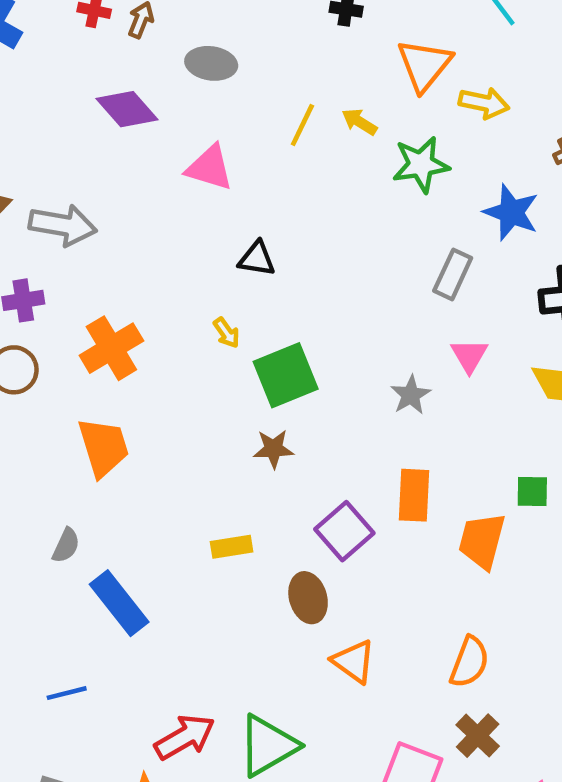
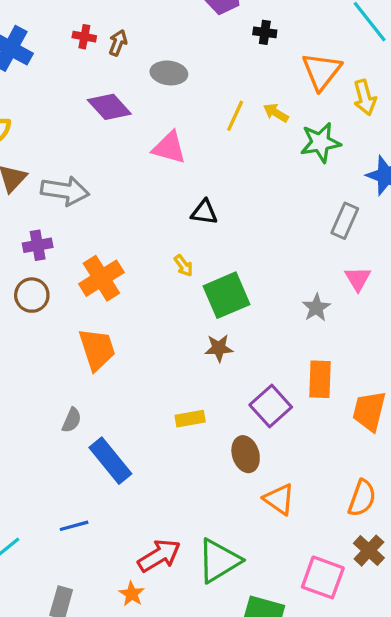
yellow arrow: (484, 103) -> (365, 98), turned 64

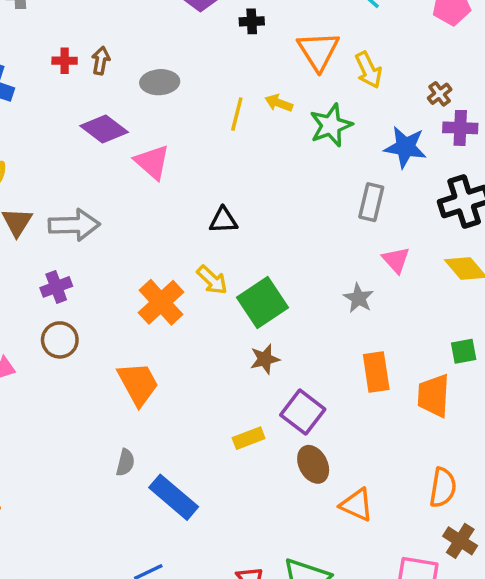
pink triangle: (169, 148) -> (152, 162), moved, turned 36
yellow arrow: (184, 266) -> (212, 280), size x1.4
orange cross: (101, 278) -> (161, 302), moved
purple square: (271, 406) -> (303, 412), moved

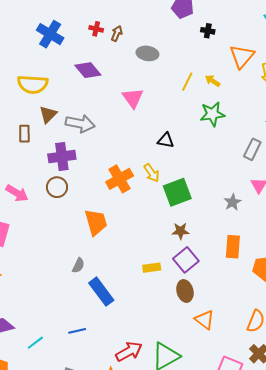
green star: (331, 125) -> (212, 114), moved
purple diamond: (104, 129) -> (88, 70), moved
purple cross: (56, 287) -> (62, 157), size x1.5
brown star: (265, 359) -> (180, 231), moved

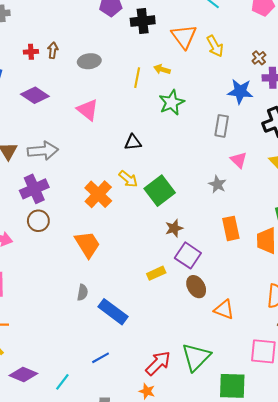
black cross: (208, 31) -> (143, 21), size x1.6

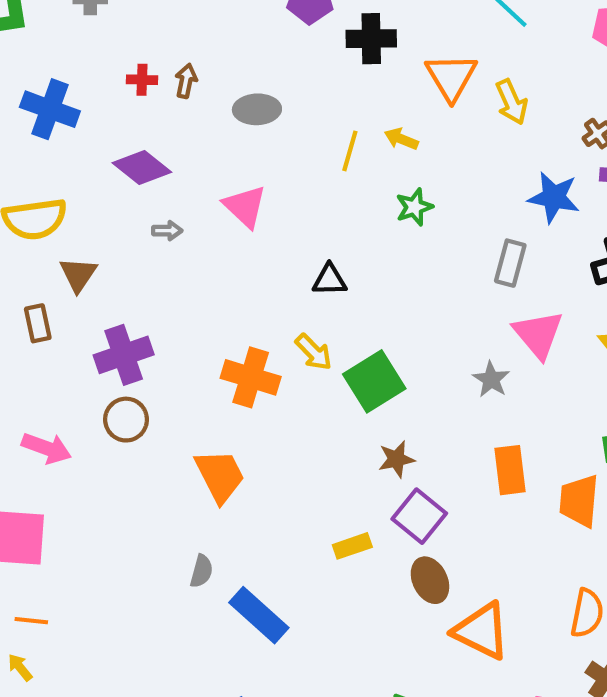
green star: (172, 103) -> (414, 207), size x0.7
gray arrow: (43, 151) -> (167, 231), moved, size x0.5
pink triangle: (239, 160) -> (538, 334), size x1.5
orange cross: (98, 194) -> (251, 377), turned -32
orange triangle: (224, 309) -> (482, 631), size x1.4

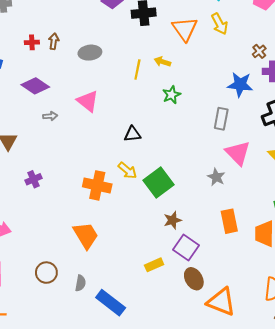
yellow arrow: (512, 102) -> (220, 24), moved
purple cross: (124, 355) -> (34, 179), size x0.6
brown circle: (126, 420) -> (46, 273), moved

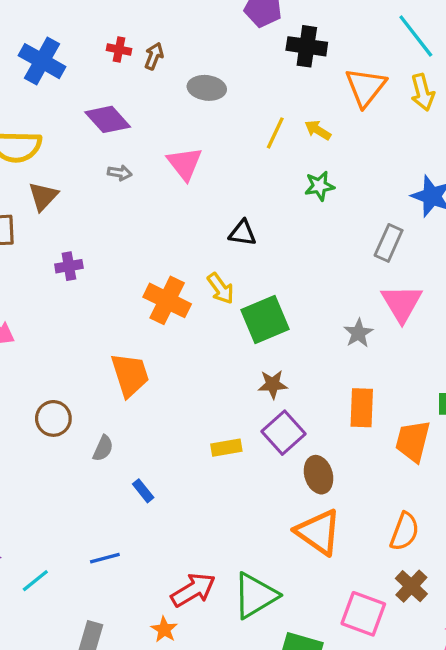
brown ellipse: (194, 279) -> (318, 475), moved
blue rectangle: (111, 303) -> (143, 491), size x0.5

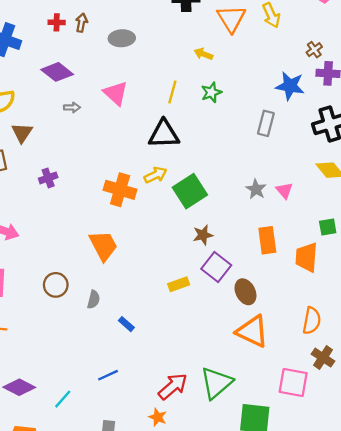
yellow line: (275, 133) -> (172, 92), moved
black triangle: (243, 233) -> (164, 134), size x1.6
yellow arrow: (221, 288) -> (155, 175), turned -70
pink triangle: (402, 303) -> (284, 190), moved, size x0.6

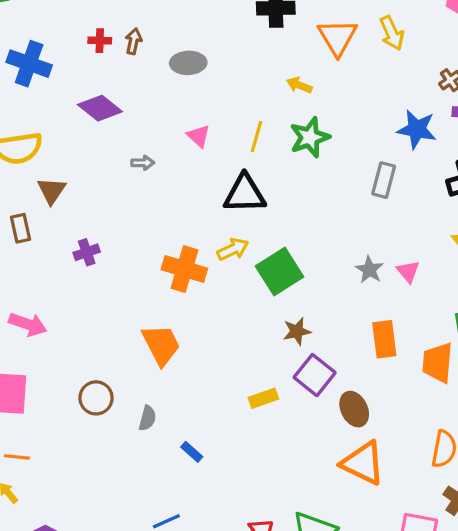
green star: (211, 92) -> (310, 137), size x1.4
pink triangle: (116, 93) -> (199, 136), moved, size x0.7
gray arrow: (72, 107) -> (143, 163), moved

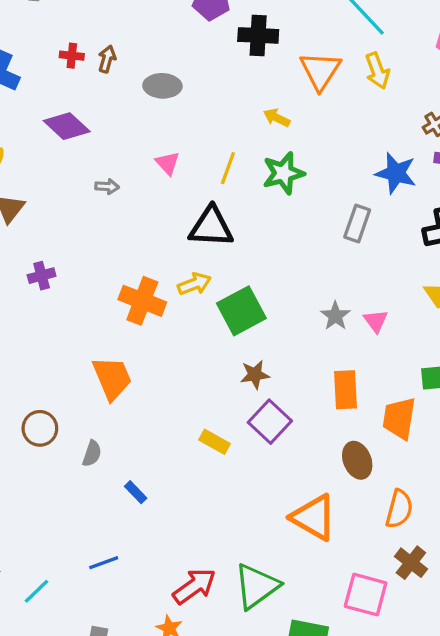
yellow rectangle: (263, 398) -> (214, 442), turned 44
brown ellipse: (354, 409) -> (357, 460), moved

